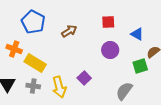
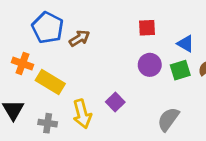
brown arrow: (69, 31) -> (79, 38), moved
green square: (140, 66) -> (180, 70), moved
gray cross: (33, 86) -> (48, 123), moved

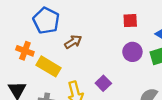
brown arrow: (79, 38) -> (73, 42), moved

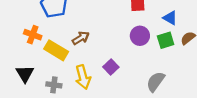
brown arrow: (73, 42) -> (81, 38), moved

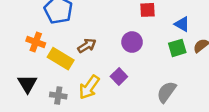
purple circle: (140, 36) -> (132, 42), moved
yellow arrow: (83, 77) -> (89, 87), turned 50

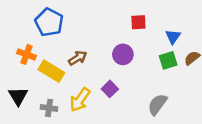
blue triangle: (182, 24) -> (173, 37), turned 35

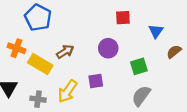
green square: (168, 60) -> (139, 66), moved
purple square: (110, 89) -> (96, 81), turned 35

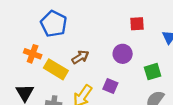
purple square: (96, 81) -> (110, 86), turned 32

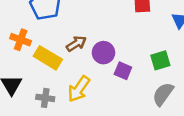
purple circle: (123, 54) -> (103, 53), moved
purple square: (110, 86) -> (123, 71), moved

